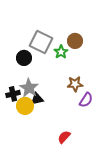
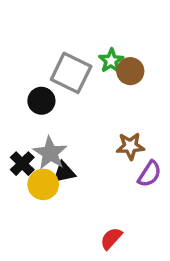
green star: (61, 52) -> (111, 61), moved
black cross: (13, 94) -> (22, 164), turned -32

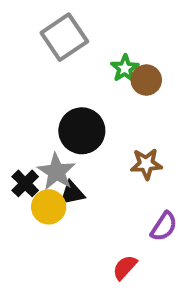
gray square: (71, 73) -> (64, 37), moved, turned 30
black circle: (41, 101) -> (82, 131), moved, size x1.5
purple semicircle: (150, 174) -> (164, 226), moved

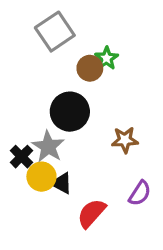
brown circle: (146, 80) -> (90, 68), moved
black triangle: (72, 193) -> (61, 183), moved, turned 40
red semicircle: (125, 267) -> (92, 213), moved, size x1.4

